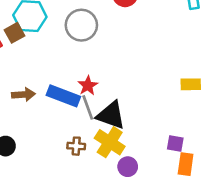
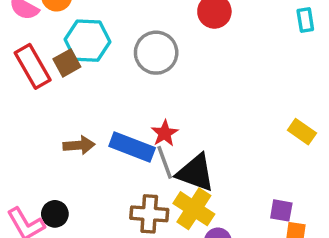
yellow rectangle: (191, 84) -> (302, 132), turned 36
brown cross: (76, 146) -> (149, 214), size x1.5

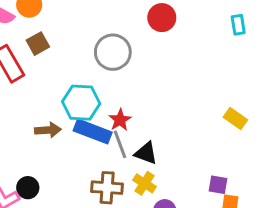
cyan hexagon: (87, 41) -> (81, 103), moved
brown square: (67, 63) -> (38, 44), moved
black triangle: (196, 173) -> (146, 153), size x0.7
yellow cross: (194, 209) -> (145, 183), size x0.7

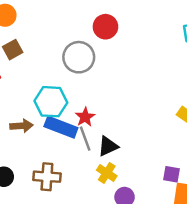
red circle: (162, 18) -> (105, 27), moved
black triangle: (146, 153) -> (108, 146), turned -45
brown cross: (107, 188) -> (47, 177), moved

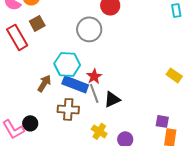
brown arrow: (22, 126) -> (44, 83), turned -54
yellow cross: (107, 173) -> (99, 131), moved
brown cross: (47, 177) -> (68, 109), moved

